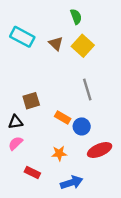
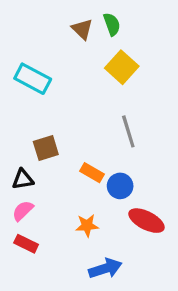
cyan rectangle: (22, 37) -> (33, 79), moved
brown triangle: (56, 44) -> (82, 29), moved
red ellipse: (100, 150) -> (146, 221), turned 50
red rectangle: (32, 172) -> (26, 244), moved

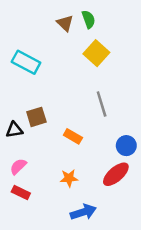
black triangle: (23, 179) -> (14, 130), moved
blue circle: (120, 186) -> (126, 146), moved
red ellipse: (146, 221) -> (116, 174), turned -68

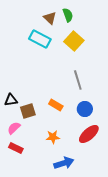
cyan rectangle: (26, 62) -> (40, 39), moved
brown square: (36, 117) -> (28, 111), moved
blue circle: (126, 146) -> (85, 109), moved

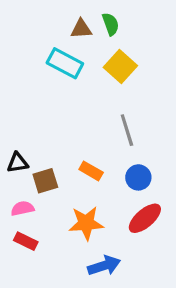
brown triangle: (50, 18) -> (81, 29), turned -48
pink semicircle: (14, 128) -> (22, 208), turned 32
orange star: (53, 137) -> (86, 223), size x1.5

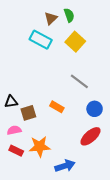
brown triangle: (81, 29) -> (51, 18), turned -40
gray line: (127, 130) -> (79, 81), turned -36
blue circle: (138, 177) -> (95, 109), moved
orange star: (86, 223) -> (40, 147), moved

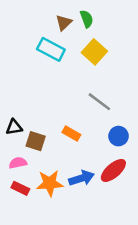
brown square: (28, 113) -> (36, 141), turned 35
blue arrow: (65, 166) -> (82, 178), moved

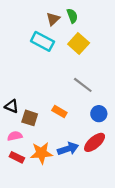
black triangle: (14, 127) -> (12, 106), turned 32

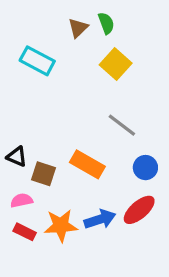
cyan rectangle: (42, 41) -> (37, 61), moved
orange rectangle: (59, 112) -> (87, 164), size x1.5

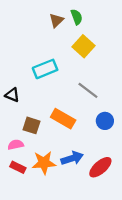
cyan rectangle: (37, 61) -> (45, 69), moved, turned -50
black triangle: (17, 157) -> (12, 95), moved
red ellipse: (139, 210) -> (100, 167), moved

